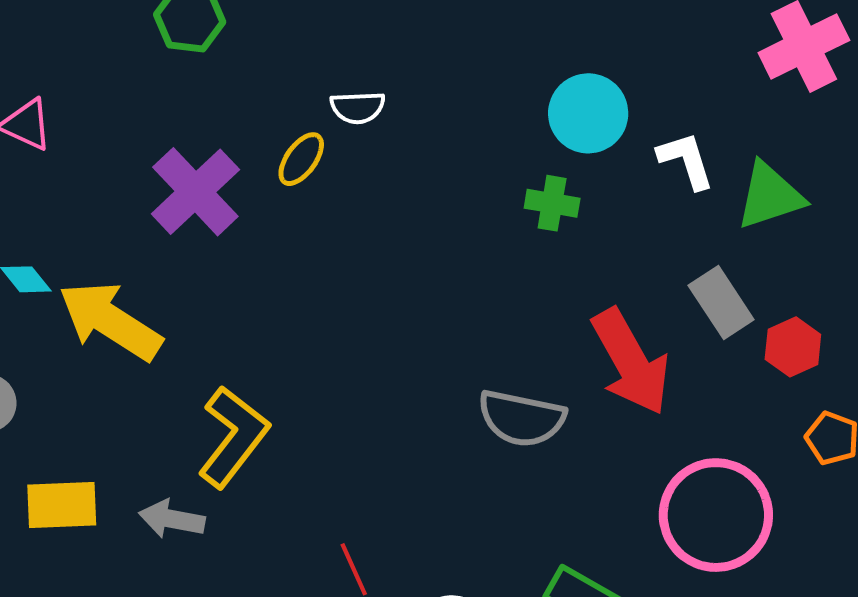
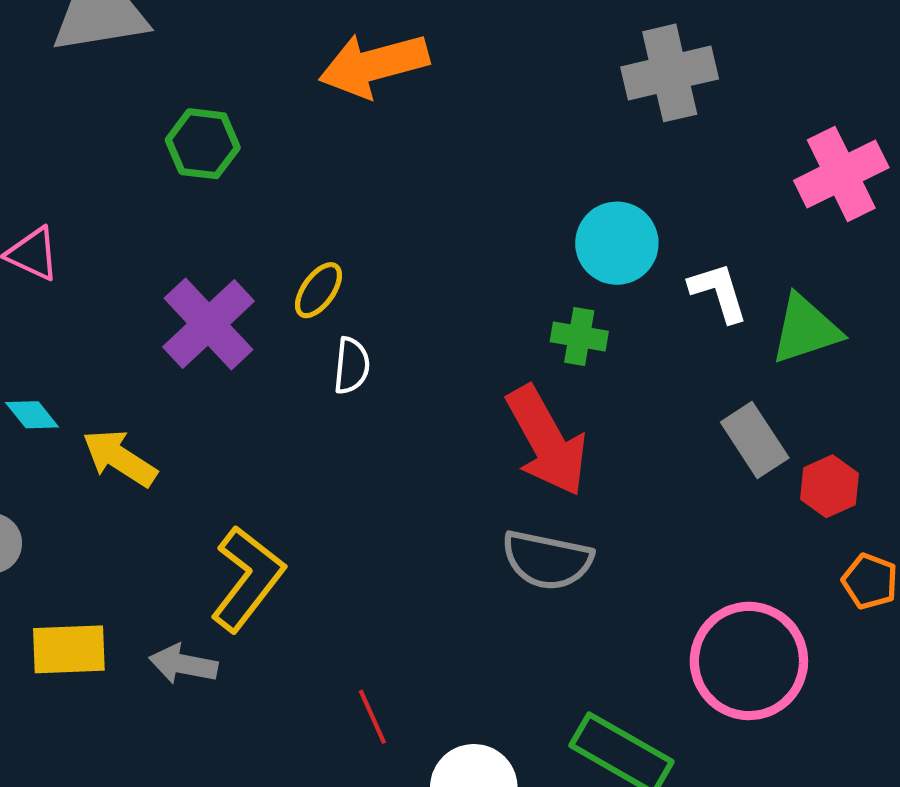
white semicircle: (358, 107) -> (352, 366), moved, turned -82
yellow arrow: (110, 321) -> (120, 458), size x0.7
red arrow: (631, 362) -> (547, 441), moved

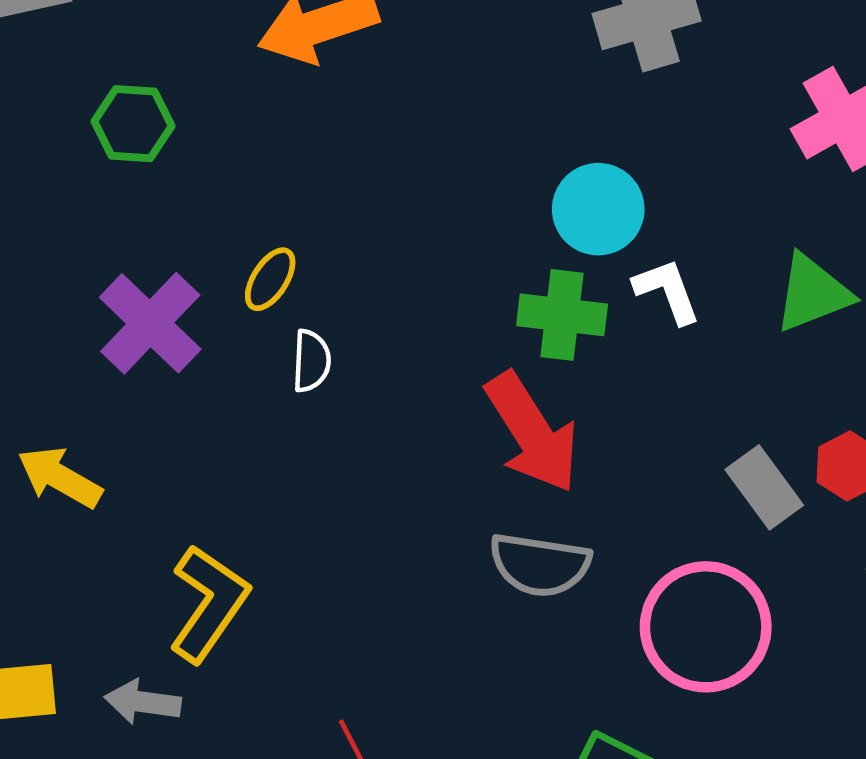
white L-shape: (719, 292) -> (667, 291), moved
green cross: (579, 337) -> (562, 315), size x1.4
gray rectangle: (755, 440) -> (764, 487), moved
pink circle: (749, 661) -> (706, 627), moved

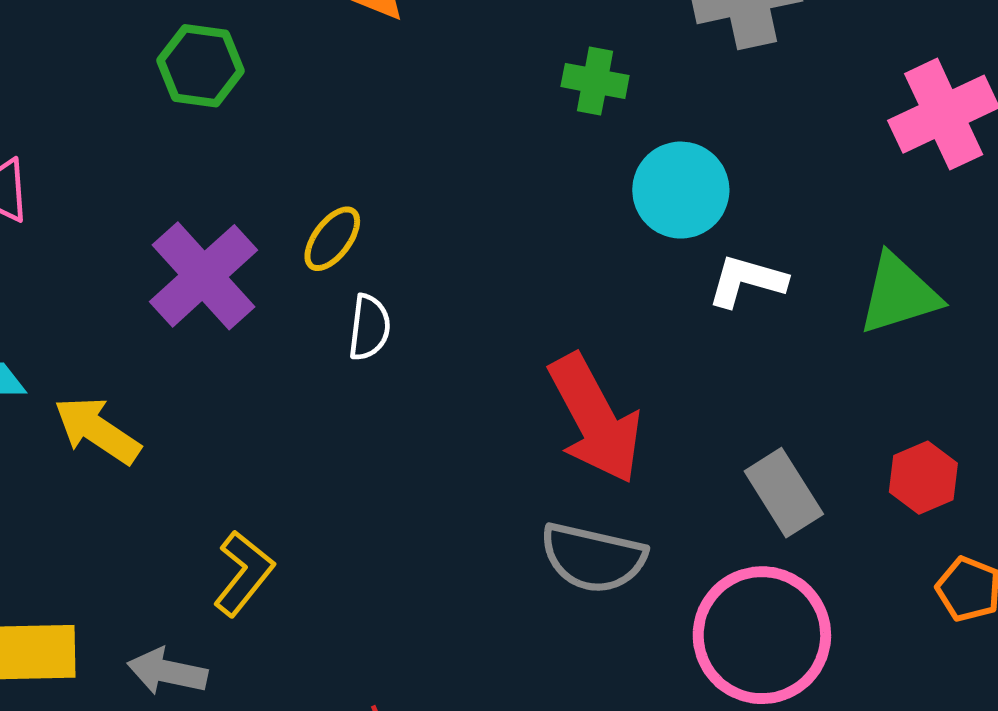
white L-shape: (667, 291) -> (747, 281), turned -58
green cross: (562, 315) -> (595, 81), moved, size x0.7
gray rectangle: (764, 487) -> (784, 493), moved
yellow L-shape: (209, 603) -> (244, 573), size x0.7

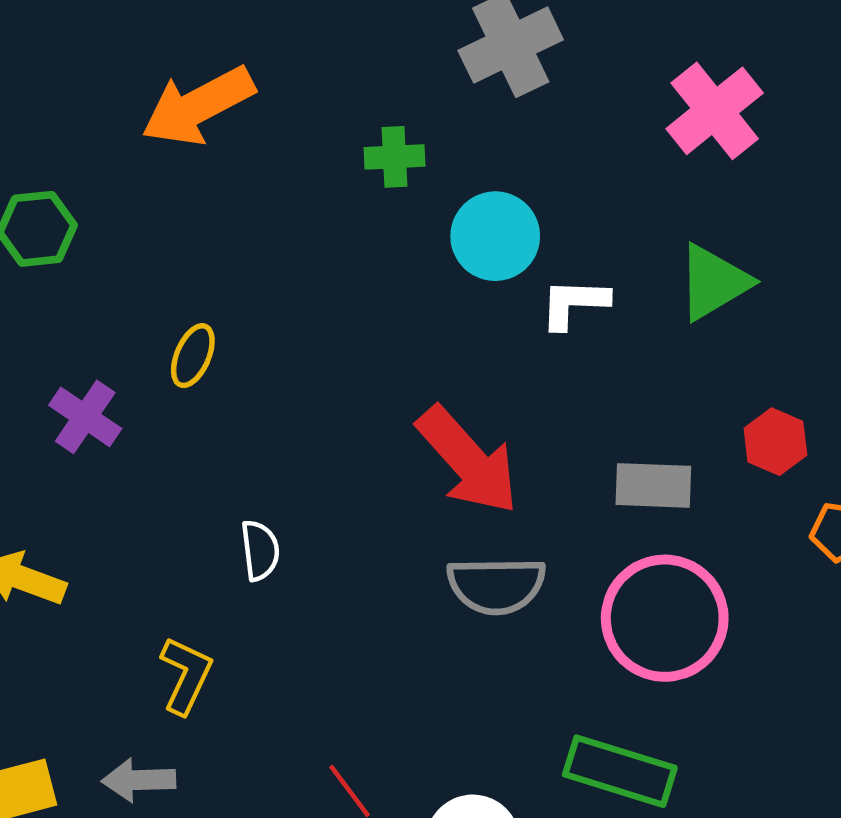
purple cross: (203, 276) -> (85, 417), size x0.7
white semicircle: (369, 327) -> (260, 550), moved
gray rectangle: (784, 493) -> (653, 485), turned -42

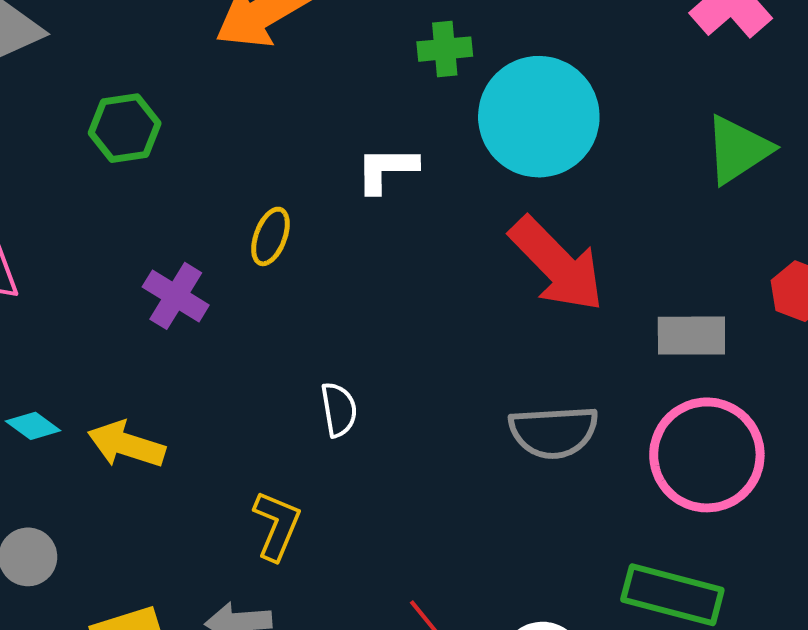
cyan circle: (495, 236) -> (539, 117), size x1.5
white L-shape: (574, 303) -> (387, 169), moved
red arrow: (468, 460) -> (557, 264), moved

